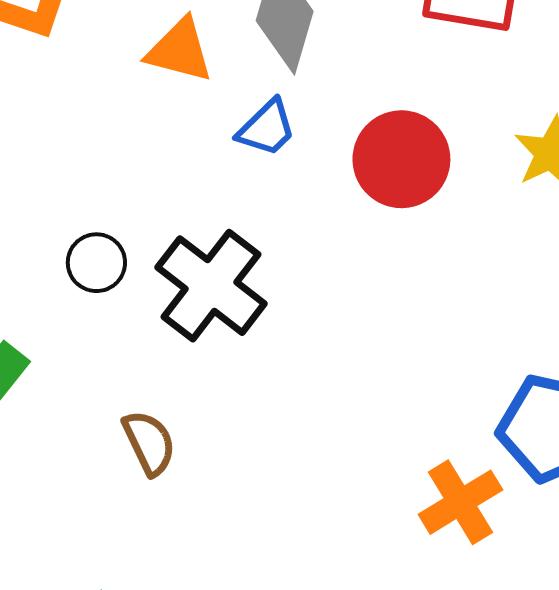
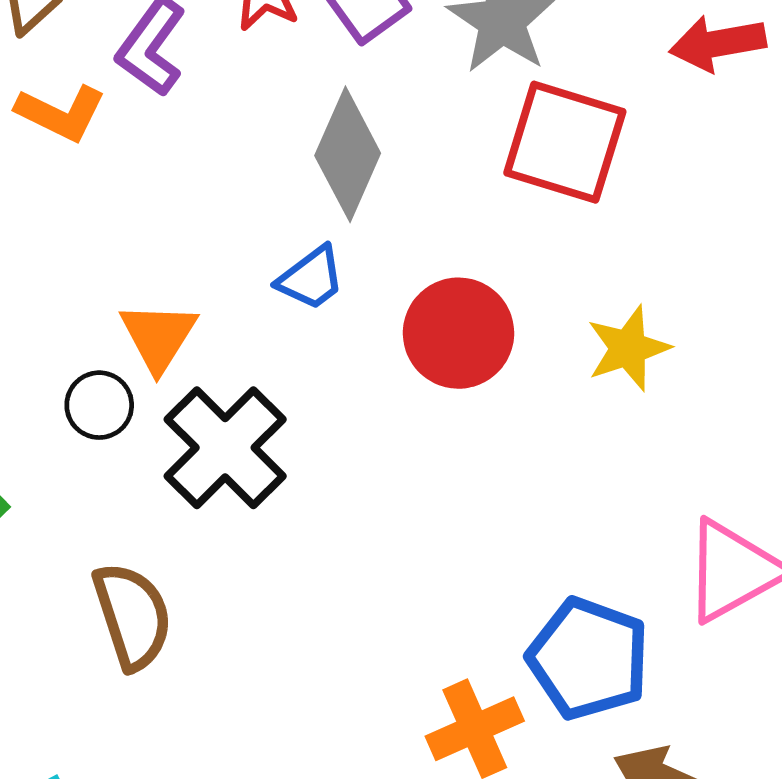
orange triangle: (180, 50) -> (158, 337), moved, turned 40
brown semicircle: (149, 443) -> (132, 616), size x1.4

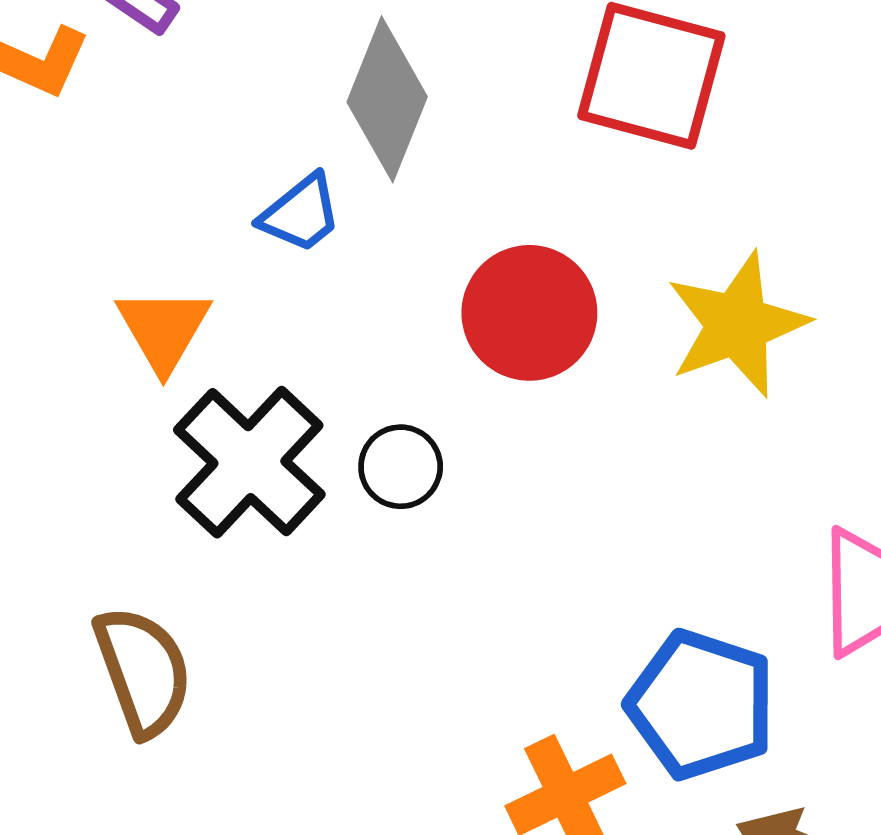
blue trapezoid: (311, 278) -> (301, 214), moved
yellow star: (628, 348) -> (737, 325), size x1.4
black circle: (99, 405) -> (401, 467), moved

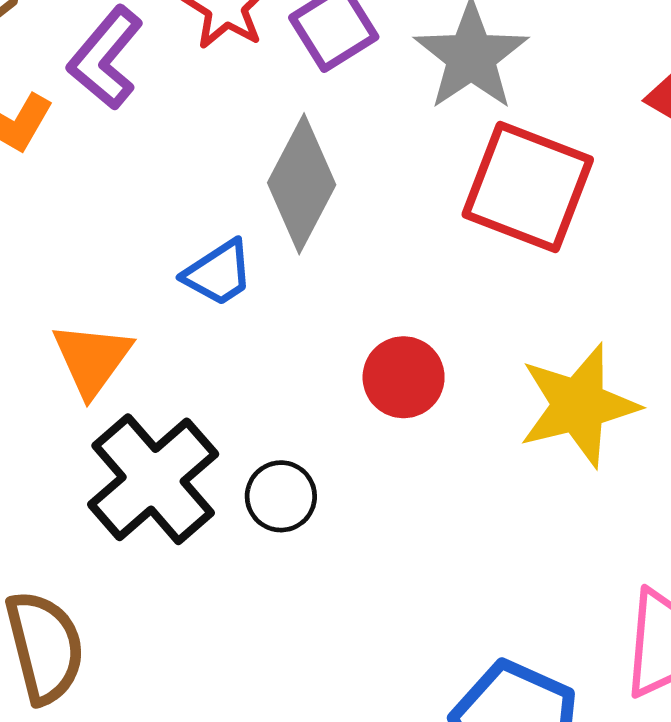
red circle: (529, 313) -> (404, 377), size x0.7

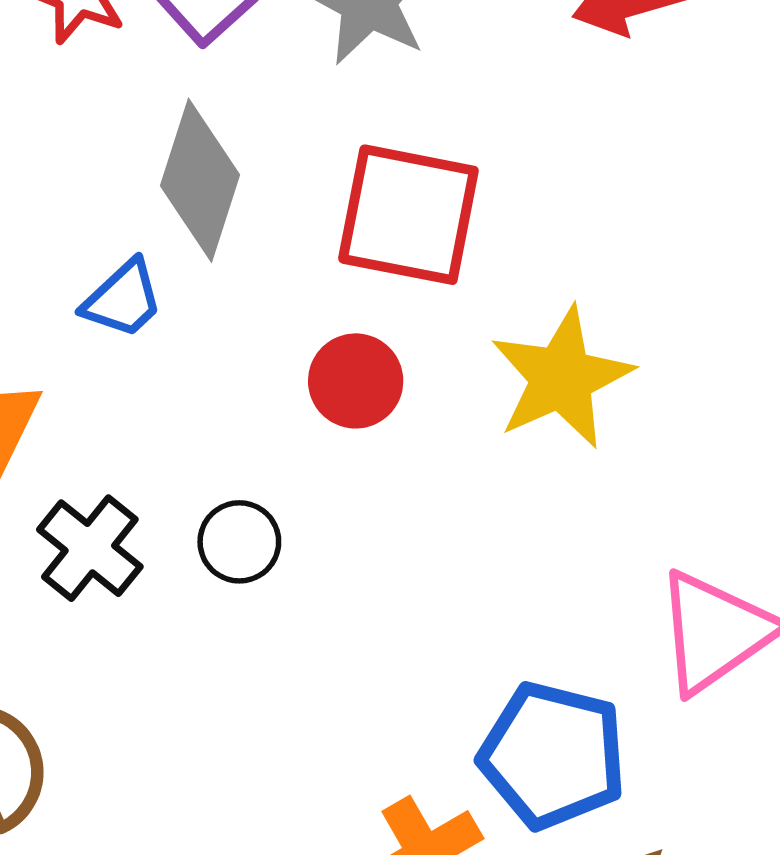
red square: (528, 187) -> (408, 215), moved
black cross: (153, 479) -> (90, 548), size x0.7

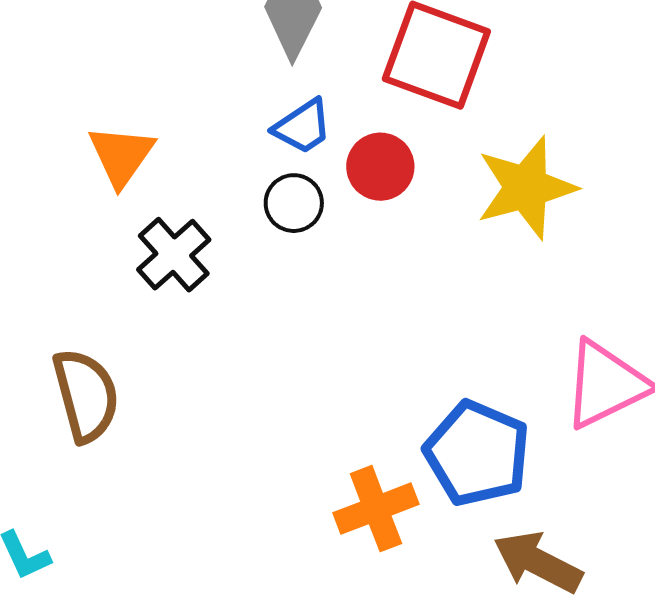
blue trapezoid: (123, 299) -> (303, 127), moved
black circle: (239, 542) -> (294, 203), moved

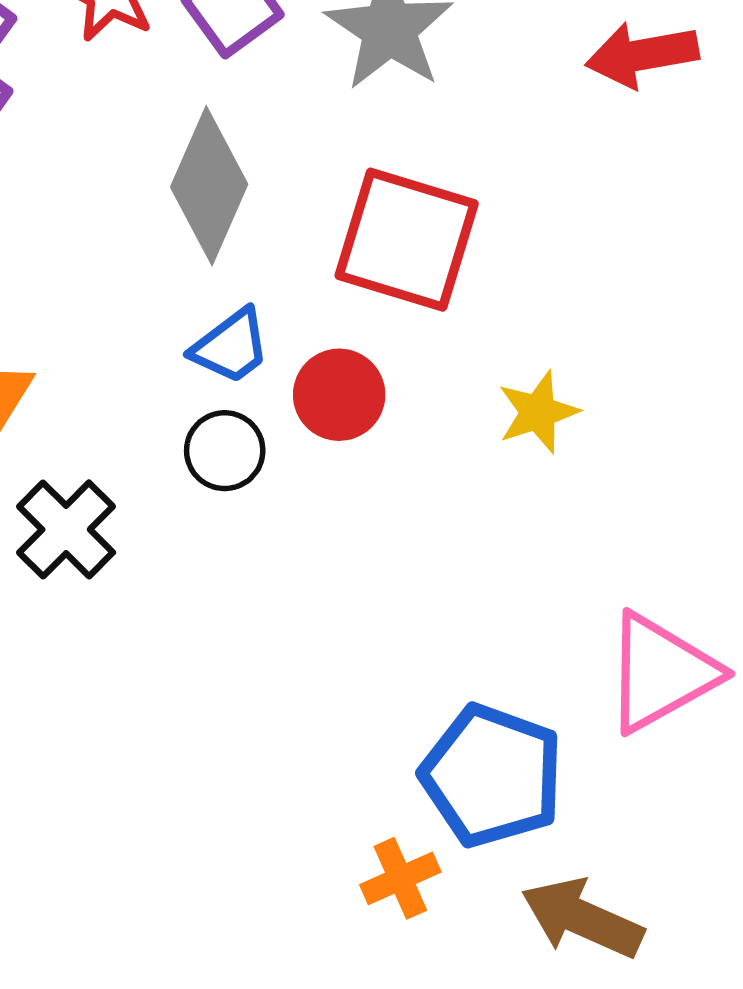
yellow star: (526, 188) -> (538, 412), size x0.6
orange cross: (376, 509) -> (400, 878), moved, size x0.7

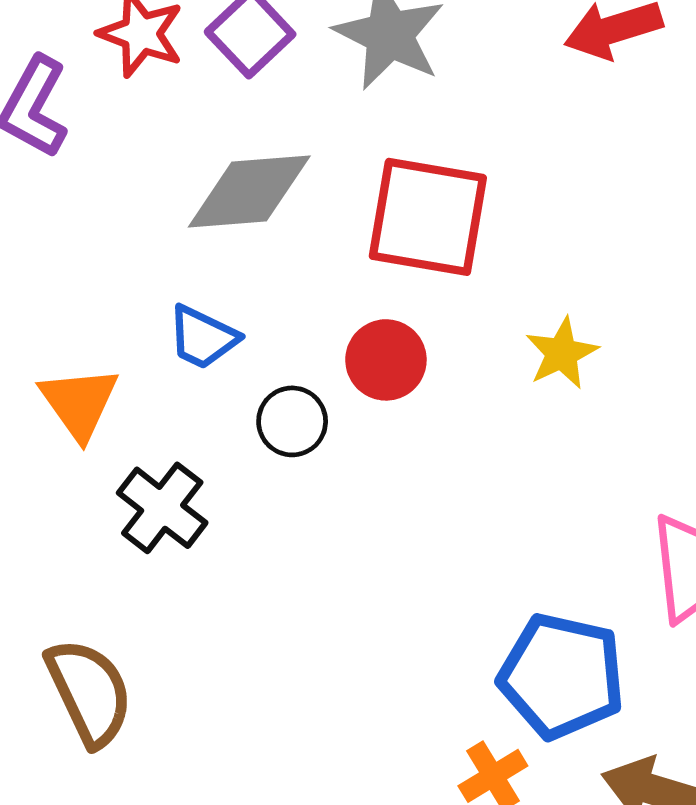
gray diamond: (209, 186) -> (249, 191), turned 69
blue trapezoid: (231, 346) -> (203, 337), moved, turned 70

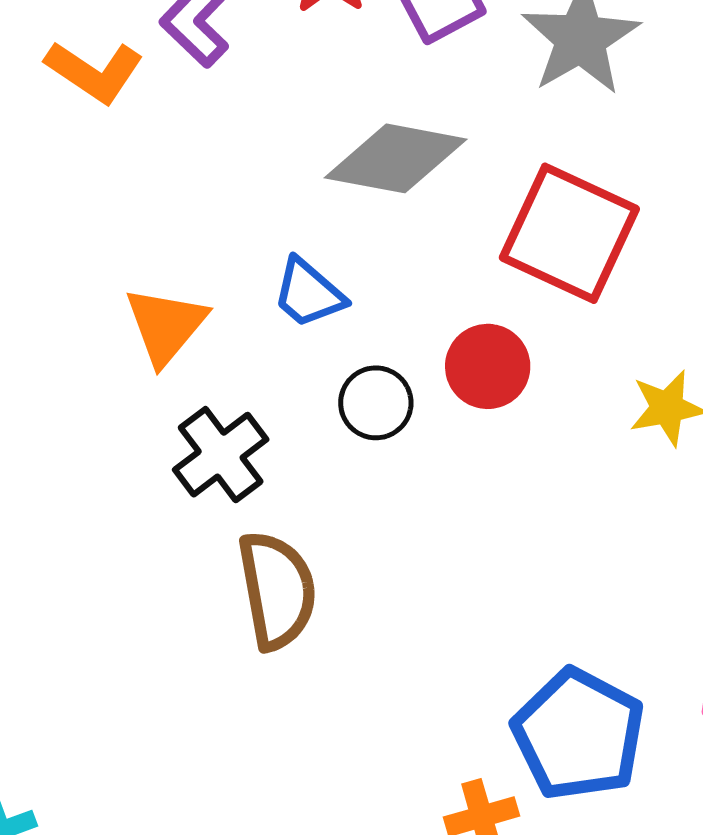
brown semicircle: (89, 692) -> (277, 590), moved

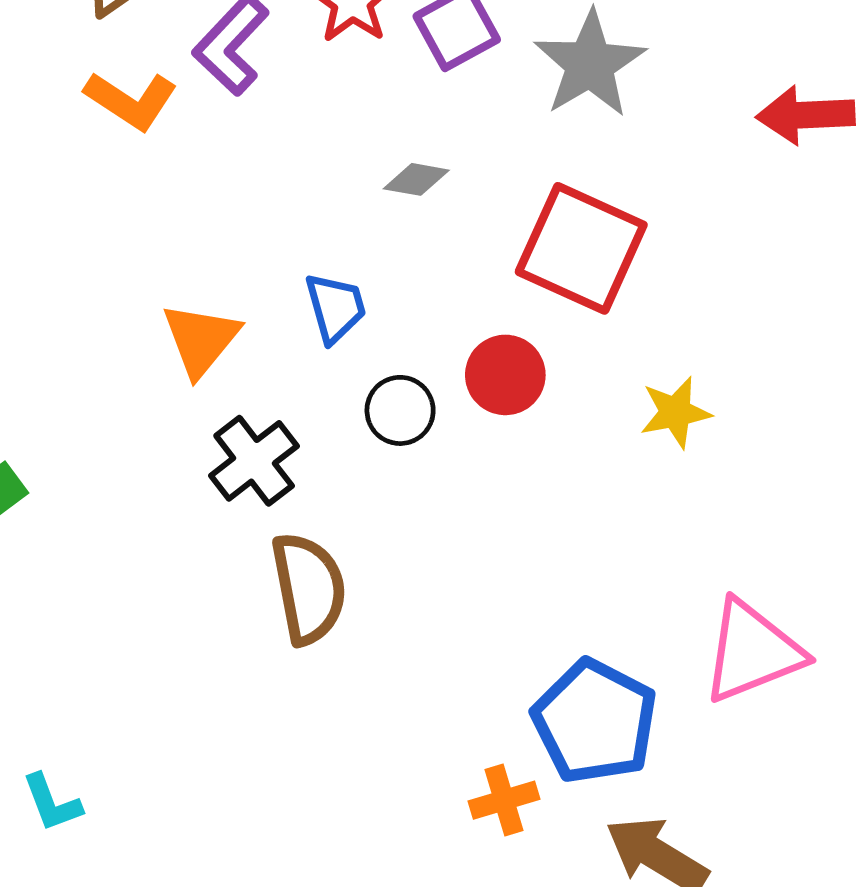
gray diamond: (396, 158) -> (416, 179), size x0.5
blue trapezoid: (309, 293) -> (335, 308), turned -146

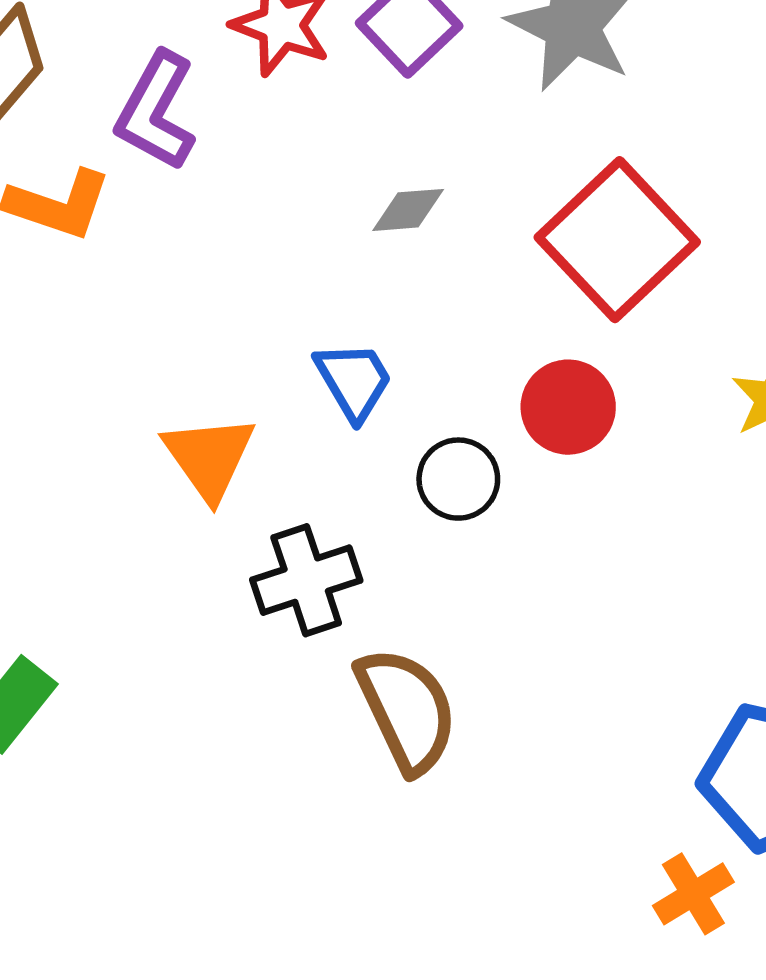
red square: (581, 248) -> (617, 240), turned 37
black cross: (254, 461) -> (306, 580), turned 34

